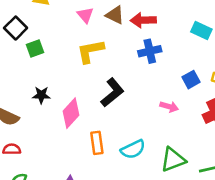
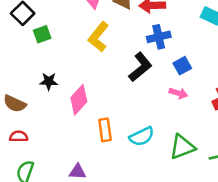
yellow L-shape: (90, 51) -> (98, 37), turned -40
blue square: (191, 80) -> (182, 66), moved
black L-shape: (112, 92) -> (140, 67), moved

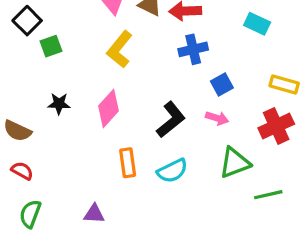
black L-shape: (140, 67) -> (171, 120), moved
pink diamond: (79, 100) -> (108, 108), moved
red semicircle: (19, 136) -> (22, 171), turned 30
green triangle: (182, 147) -> (235, 163), moved

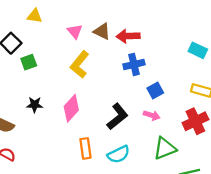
cyan rectangle: (257, 24) -> (198, 50), moved

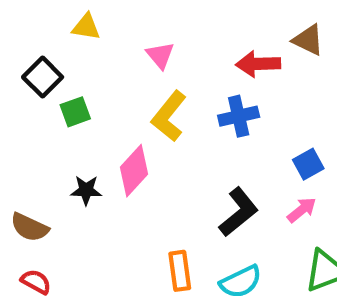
brown triangle: (102, 31) -> (308, 40), moved
blue cross: (134, 64) -> (239, 116), moved
pink diamond: (71, 108) -> (134, 171), moved
pink arrow: (152, 115) -> (302, 210), turned -56

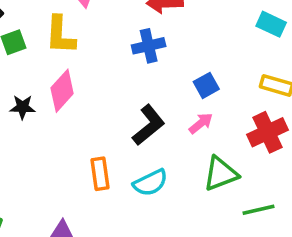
yellow L-shape: (169, 116) -> (60, 35), moved, turned -36

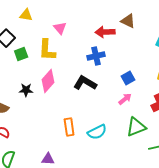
black L-shape: (149, 125) -> (85, 83), moved, turned -110

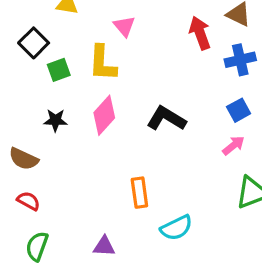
red arrow: (105, 32) -> (200, 33), turned 72
blue cross: (96, 56) -> (240, 60), moved
black star: (26, 90) -> (55, 120), moved
cyan semicircle: (97, 132) -> (176, 228), moved

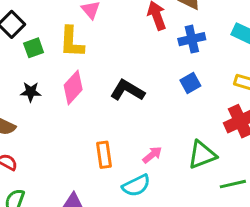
pink arrow: (234, 145) -> (152, 155), moved

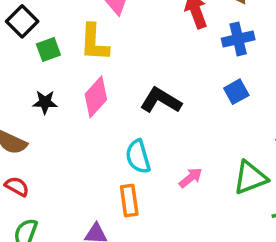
orange rectangle: (104, 155) -> (129, 200), moved
cyan semicircle: (136, 186) -> (138, 157), moved, turned 100

